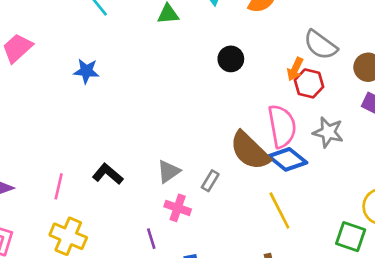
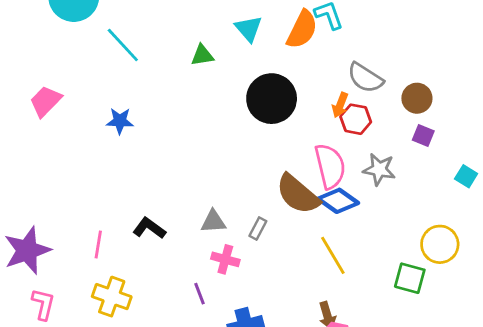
black circle: (231, 59) -> (272, 99), size x1.8
gray triangle: (169, 171) -> (213, 221), turned 35

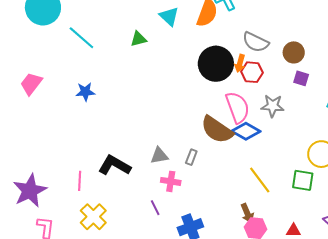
black circle: (272, 99) -> (216, 64), moved
black L-shape: (149, 228) -> (114, 165), size x1.4
yellow line: (333, 255) -> (260, 180), moved
yellow cross: (112, 297) -> (93, 217), turned 32

